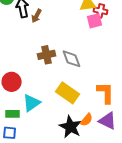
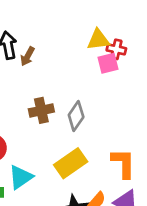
gray diamond: (72, 59) -> (76, 116), turned 55
yellow rectangle: (68, 93) -> (71, 163), turned -70

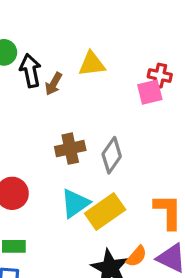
yellow triangle: (98, 40) -> (92, 64), moved
cyan triangle: (21, 177) -> (75, 203), moved

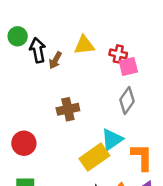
red cross: (160, 76) -> (118, 54), moved
gray diamond: (112, 155) -> (127, 100), moved
cyan triangle: (75, 203) -> (112, 139), moved

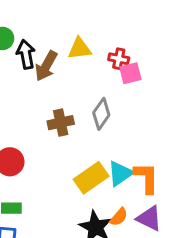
brown arrow: (55, 60) -> (46, 66), size x1.5
gray diamond: (127, 100) -> (101, 114), moved
cyan triangle: (112, 139) -> (120, 173), moved

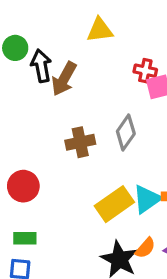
yellow triangle: (80, 49) -> (100, 30), moved

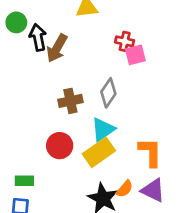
red circle: (23, 186) -> (60, 146), moved
cyan triangle: (147, 199) -> (103, 129), moved

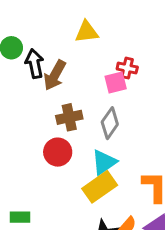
pink square: (135, 55) -> (116, 83), moved
brown cross: (70, 101) -> (69, 117), moved
red circle: (60, 146) -> (58, 152), moved

